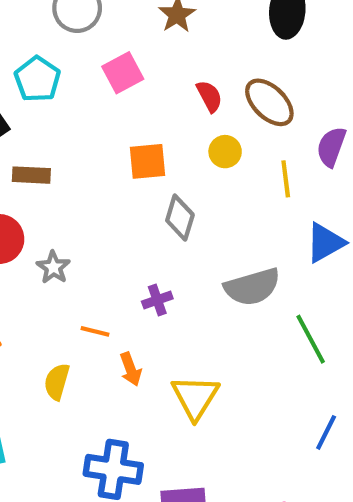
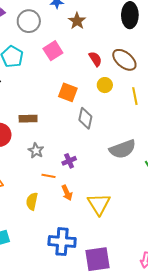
orange square: (148, 161) -> (68, 92), turned 30
brown rectangle: (31, 175) -> (28, 119), moved
gray star: (53, 267) -> (36, 150), moved
purple cross: (157, 300) -> (69, 161), moved

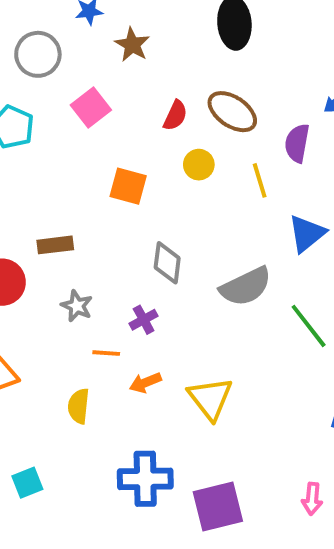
red semicircle: (95, 59) -> (175, 115), turned 63
gray diamond: (85, 118) -> (167, 263), moved
orange arrow: (67, 193) -> (145, 383), turned 98

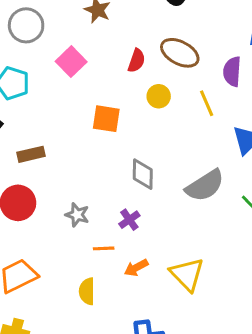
brown rectangle: (55, 245) -> (31, 154), moved

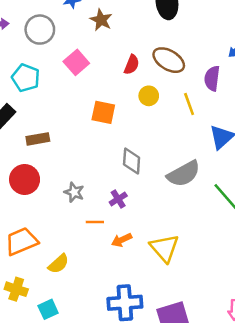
yellow semicircle: (87, 291) -> (59, 264), moved, turned -135

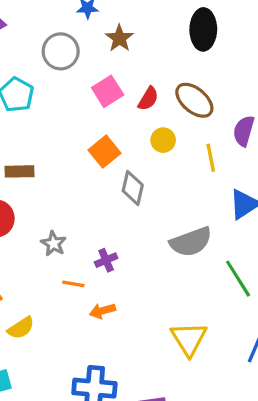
gray circle: (40, 30) -> (61, 51), moved
pink square: (76, 62) -> (108, 91), moved
orange square: (103, 112) -> (105, 152), turned 30
gray diamond: (132, 161) -> (133, 188), moved
yellow triangle: (164, 248) -> (189, 339), moved

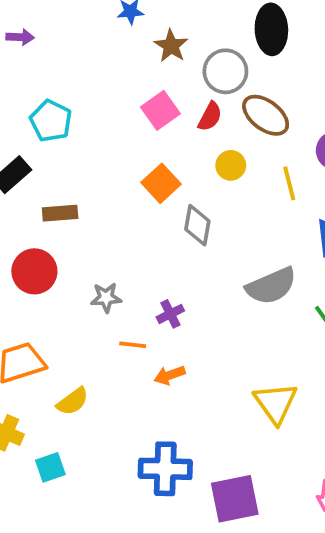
gray circle: (61, 51) -> (225, 71), moved
gray star: (54, 244) -> (106, 298), turned -30

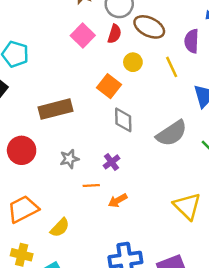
orange square: (161, 183) -> (109, 86), moved
brown rectangle: (60, 213) -> (56, 109), moved, size x1.5
gray diamond: (197, 225) -> (123, 120), moved

